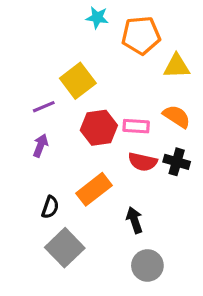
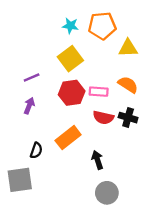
cyan star: (97, 18) -> (70, 26), moved
yellow square: (78, 81) -> (70, 59), moved
gray square: (65, 248) -> (20, 180), moved, turned 36

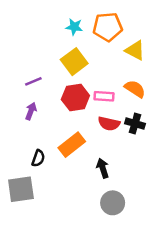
yellow triangle: (128, 48) -> (135, 50), turned 30

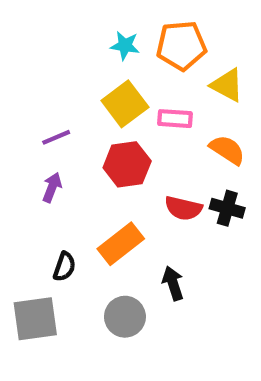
pink rectangle: (104, 96) -> (175, 119), moved
gray circle: (113, 203) -> (125, 317), moved

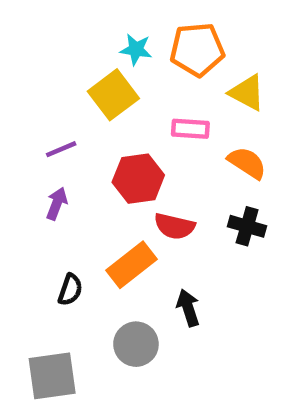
yellow square: (125, 104) -> (113, 95), moved
red semicircle: (183, 208) -> (175, 226), moved
gray square: (35, 319) -> (52, 376), moved

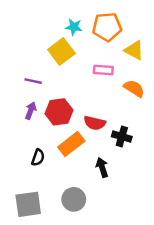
purple line: (61, 149) -> (33, 81), turned 35
red hexagon: (138, 179) -> (59, 112), moved
black cross: (247, 226) -> (122, 137), moved
gray circle: (136, 344) -> (74, 199), moved

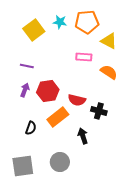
yellow square: (61, 52) -> (34, 30), moved

